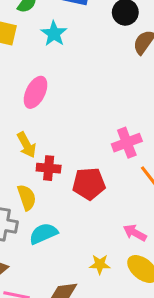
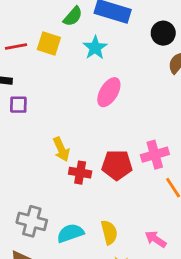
pink ellipse: (36, 92) -> (109, 92), moved
red pentagon: (89, 184) -> (117, 165), moved
yellow semicircle: (27, 197) -> (109, 232), moved

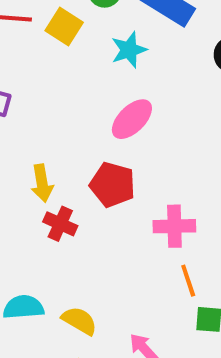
red pentagon: (117, 165) -> (113, 185), moved
yellow semicircle: (109, 232) -> (79, 321), turned -60

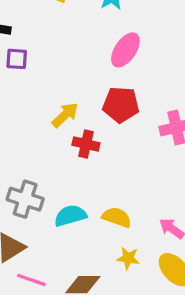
yellow arrow: (42, 183) -> (65, 115), turned -112

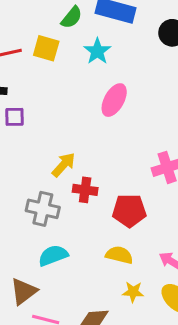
red pentagon: (121, 105) -> (129, 211), moved
gray cross: (25, 199) -> (43, 209), moved
cyan semicircle: (70, 216) -> (53, 255), moved

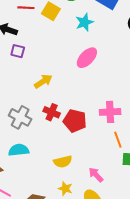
yellow arrow: (64, 165) -> (43, 81), moved
red pentagon: (129, 211) -> (75, 121), moved
yellow semicircle: (119, 255) -> (63, 162), turned 138

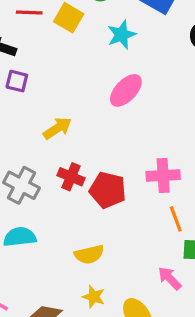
pink arrow: (96, 175) -> (170, 278), moved

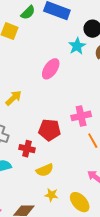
cyan star: (122, 35) -> (77, 46), moved
red cross: (71, 177) -> (27, 149), moved

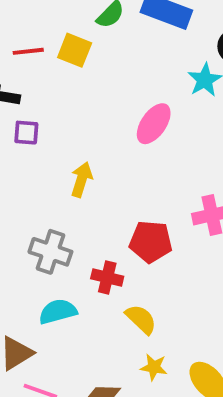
yellow arrow: (14, 98) -> (82, 180), turned -30
yellow semicircle: (45, 170) -> (141, 319), turned -114

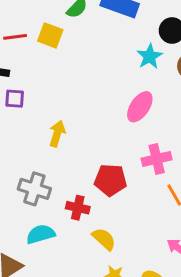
pink ellipse: (154, 124) -> (140, 107), moved

